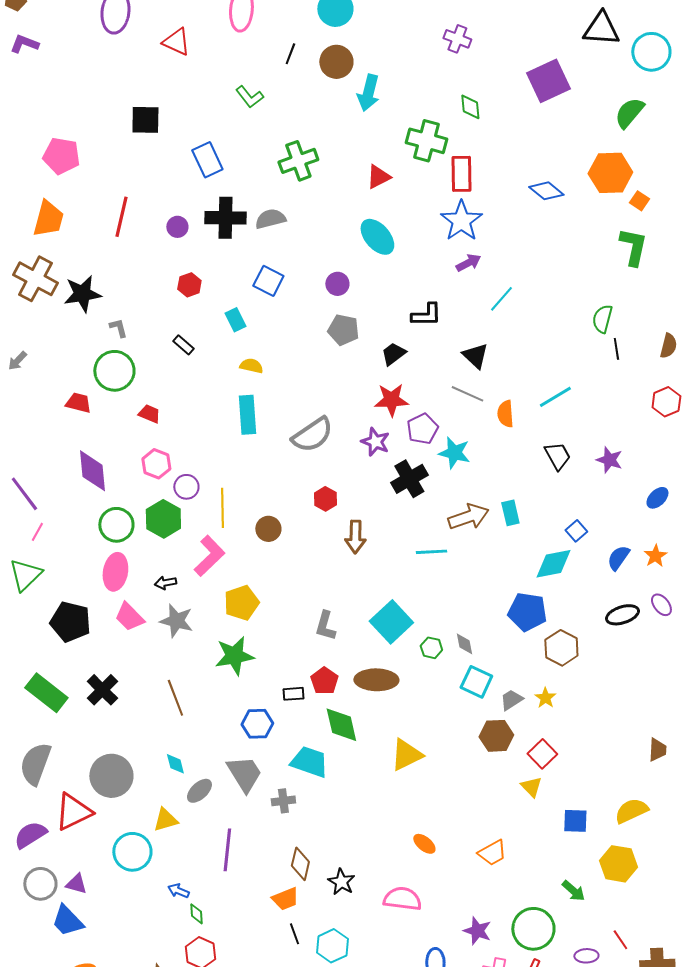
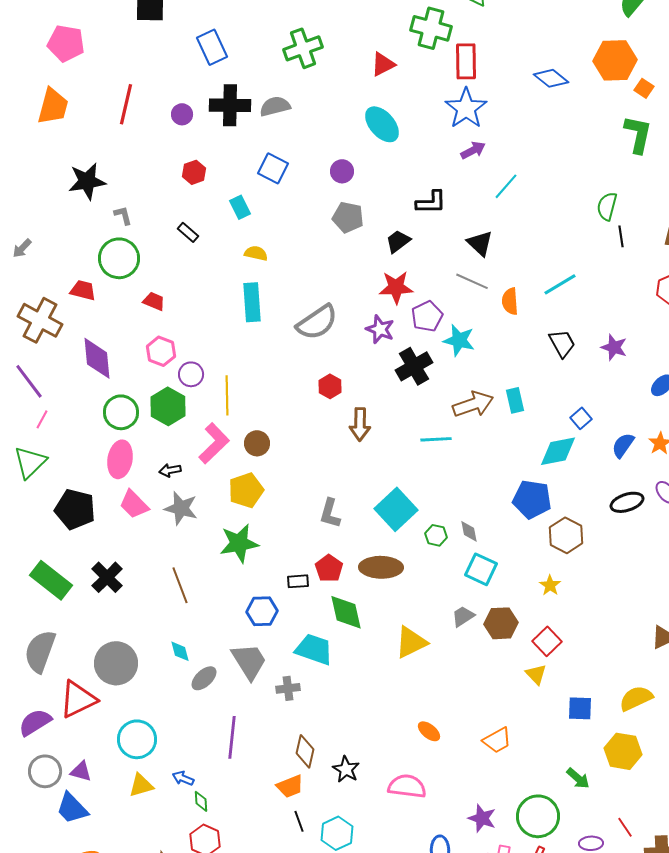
brown cross: (35, 279) -> (40, 320), moved
brown circle: (268, 529) -> (257, 443), moved
gray trapezoid: (511, 700) -> (463, 616), moved
yellow triangle: (165, 820) -> (141, 785), moved

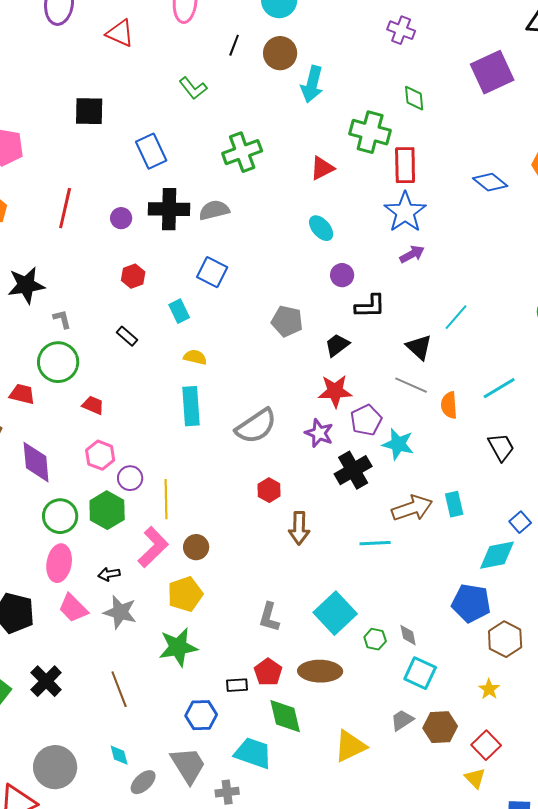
cyan ellipse: (382, 124) -> (321, 228), size x0.7
purple circle: (342, 171) -> (342, 275), moved
cyan line: (506, 186) -> (456, 317), moved

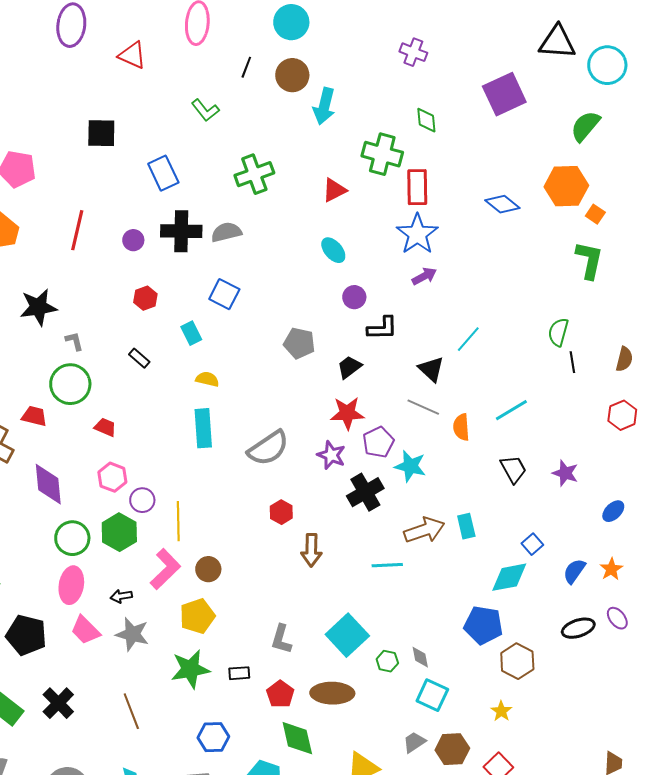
black rectangle: (237, 685) -> (239, 673), moved

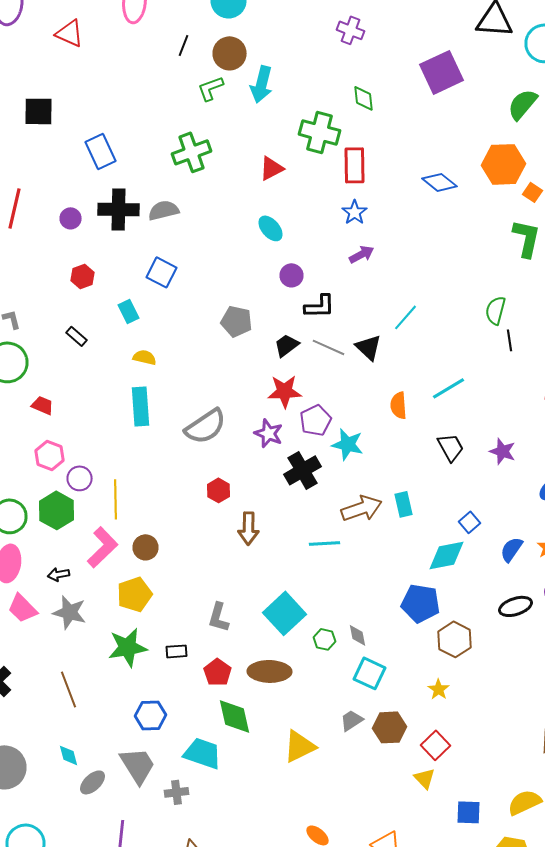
green L-shape: (205, 110) -> (210, 88), moved, turned 108
blue star: (417, 234) -> (354, 212), size x0.6
gray line: (423, 407) -> (328, 347), moved

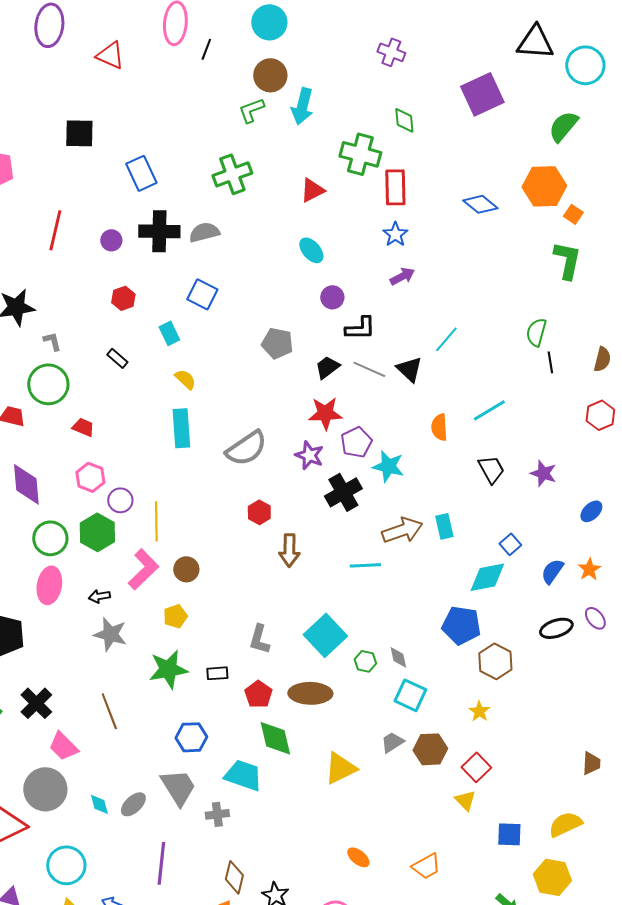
black line: (184, 45) -> (206, 49), moved
yellow semicircle: (144, 357) -> (185, 379), turned 30
yellow pentagon: (134, 594) -> (175, 616), size x0.7
pink trapezoid: (22, 608) -> (63, 746), moved
cyan diamond: (68, 755) -> (99, 804), moved

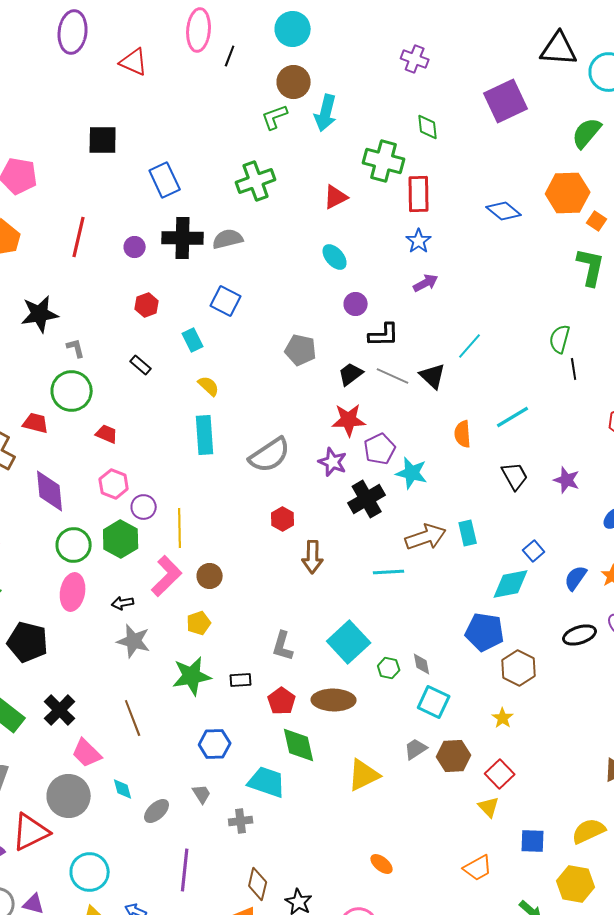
gray trapezoid: (178, 787) -> (202, 794), size x0.5
cyan diamond: (99, 804) -> (123, 789), moved
orange trapezoid: (426, 866) -> (478, 868), moved

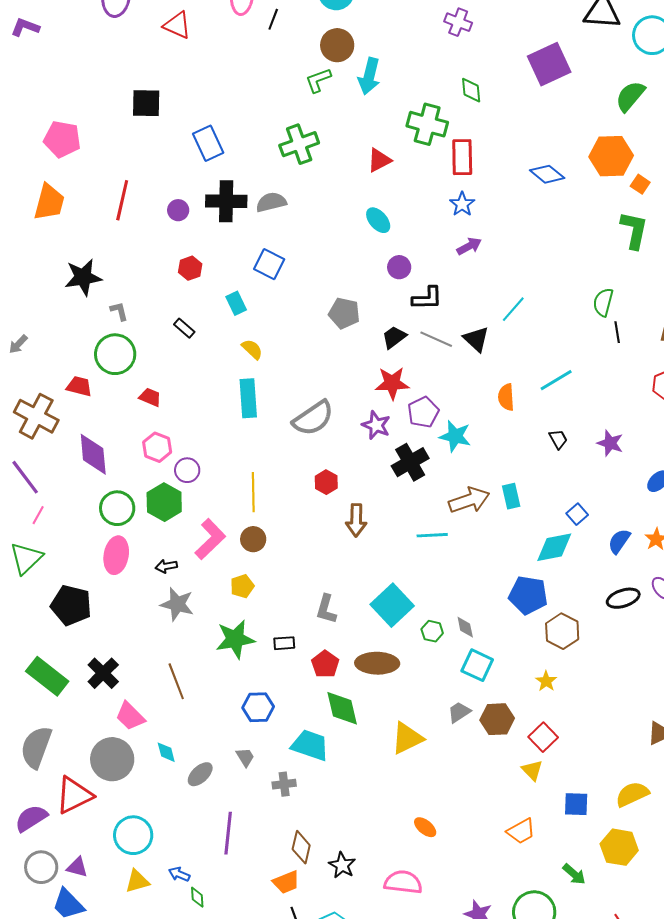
black trapezoid: (515, 476) -> (558, 439), size x0.7
yellow line: (180, 528) -> (253, 492), moved

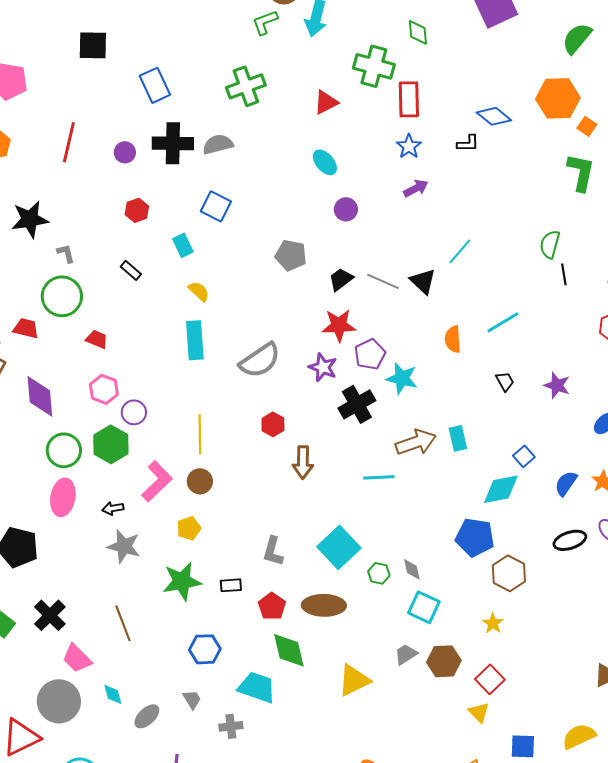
black L-shape: (427, 298) -> (468, 143), moved, size x0.7

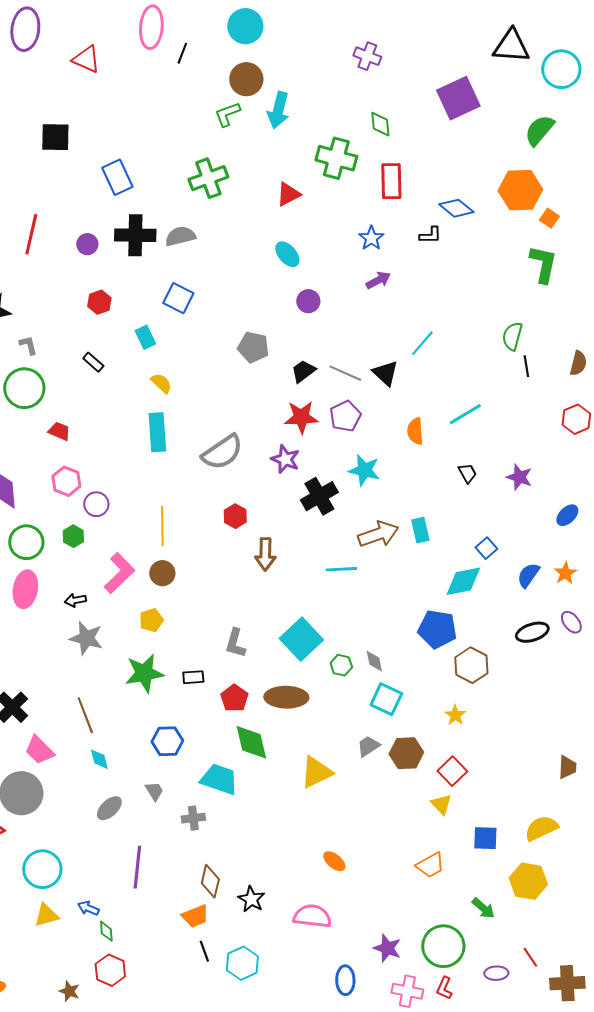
red rectangle: (409, 99) -> (391, 181), moved
purple pentagon: (370, 354) -> (345, 416), moved
green hexagon: (111, 444) -> (73, 536), size x0.6
cyan diamond: (113, 694) -> (99, 759), moved

